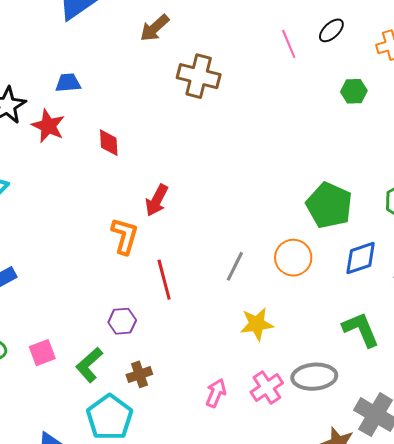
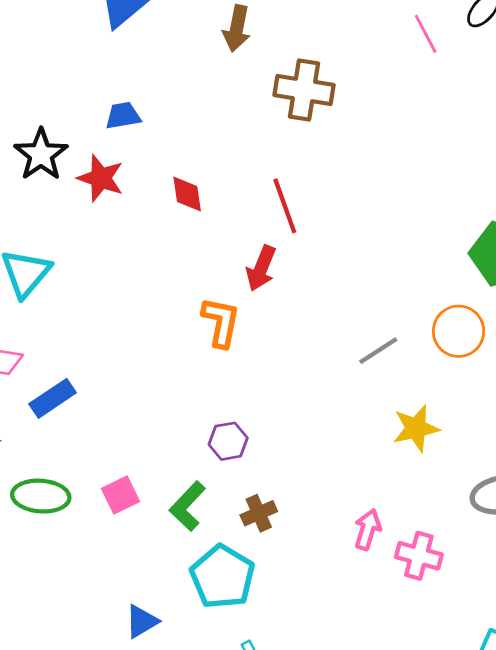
brown arrow: (155, 28) -> (237, 28), turned -32
gray line: (235, 266) -> (378, 351), turned 36
red line: (164, 280) -> (285, 206), moved
pink cross: (267, 388) -> (419, 556), moved, turned -36

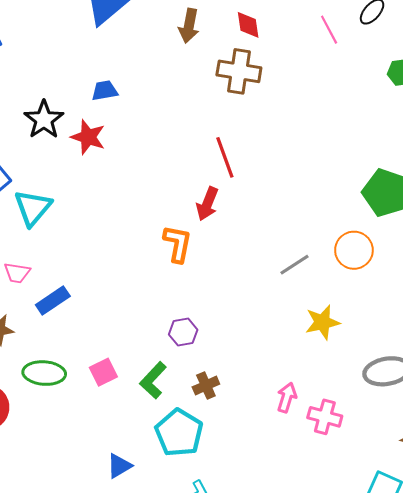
red diamond: (187, 194) -> (248, 25), moved

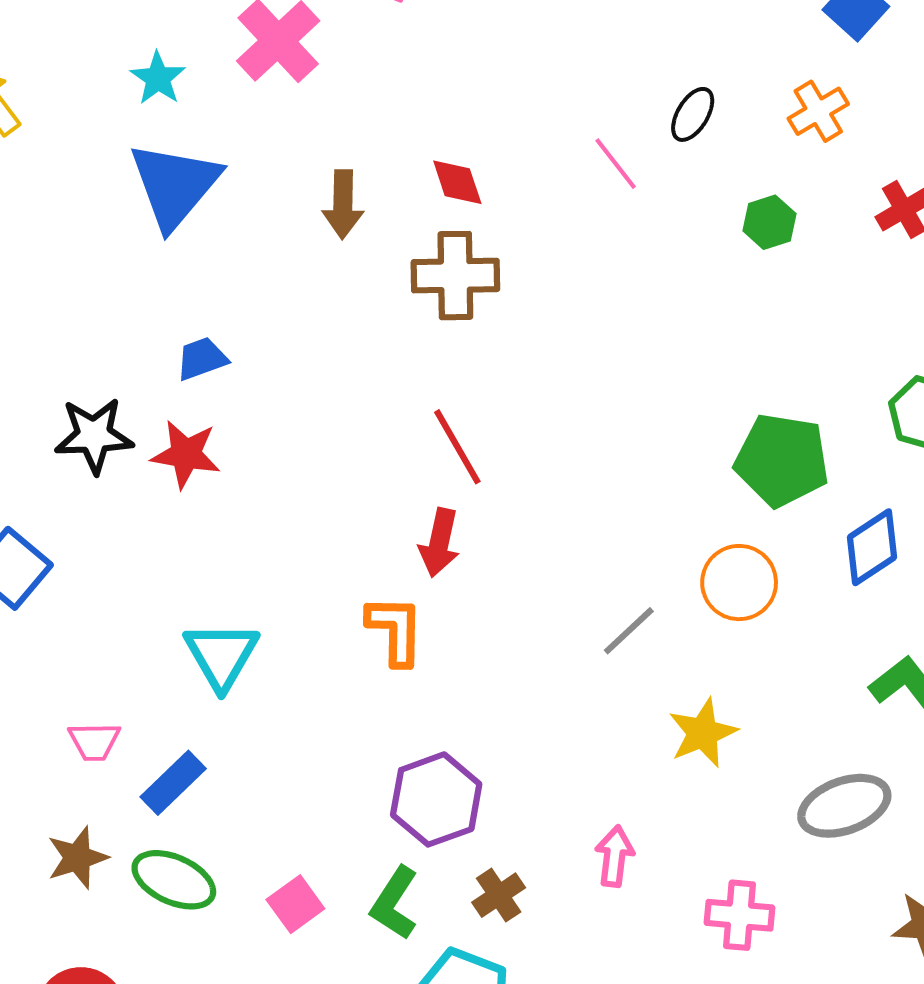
black star: (44, 120) -> (94, 436), turned -30
cyan triangle: (33, 208) -> (221, 655), moved
purple hexagon: (183, 332) -> (436, 799), size x1.6
green ellipse: (44, 373) -> (174, 880), moved, turned 30
pink arrow: (287, 397) -> (615, 856), moved

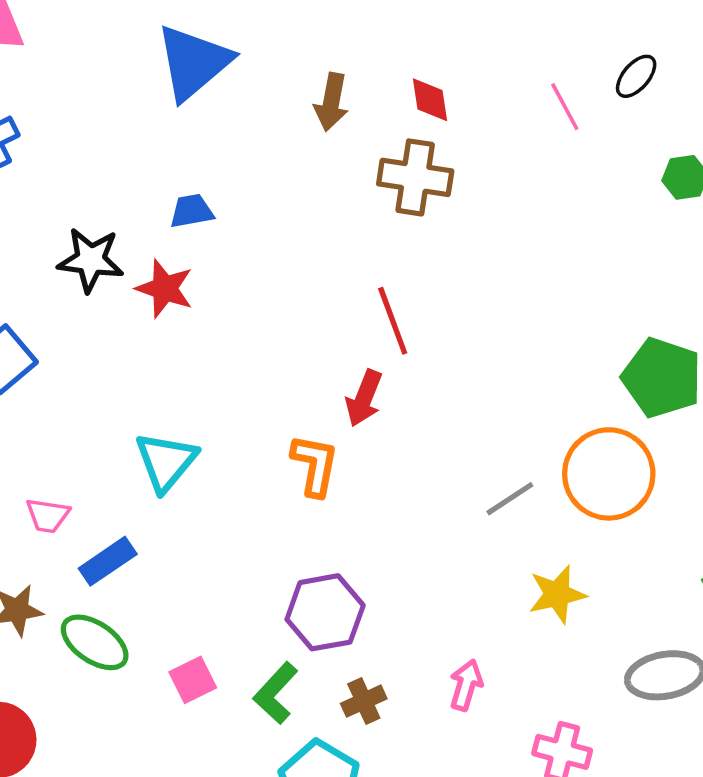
orange circle: (739, 583) -> (609, 474), size x1.4

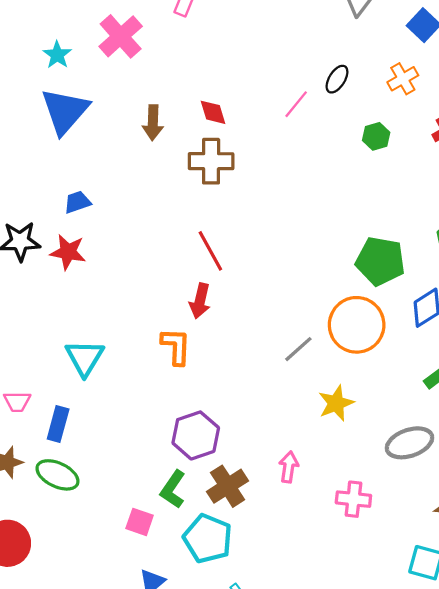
pink line: (565, 107) -> (296, 104), turned 76
blue rectangle: (108, 561) -> (58, 424), turned -32
pink square: (193, 680) -> (140, 522), moved, turned -36
brown cross: (364, 701) -> (228, 486), size x1.5

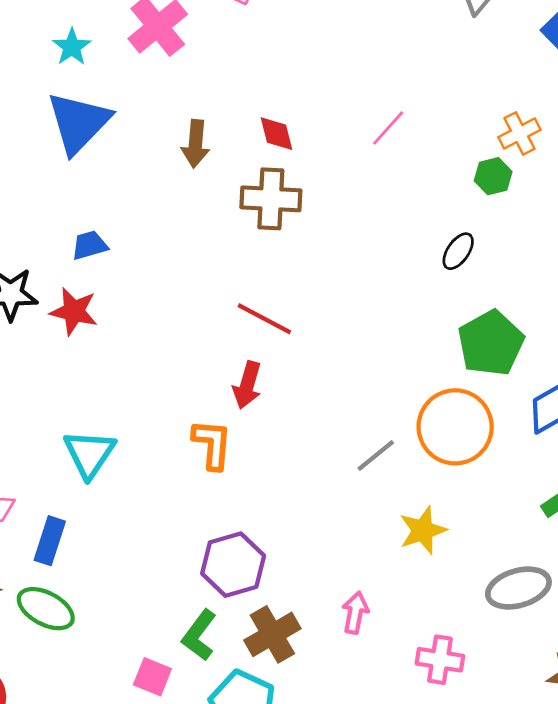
black ellipse: (337, 79) -> (458, 251), moved
orange cross: (403, 79) -> (520, 134), moved
red line: (210, 251) -> (264, 319), turned -36
green pentagon: (380, 261) -> (491, 343), turned 30

